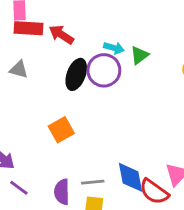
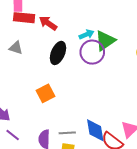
cyan arrow: (114, 48) -> (86, 34), turned -40
green triangle: (139, 55) -> (105, 41), size x1.5
purple circle: (104, 70) -> (92, 52), moved

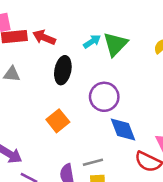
purple circle: (92, 52) -> (104, 97), moved
blue diamond: (95, 130) -> (123, 130), moved

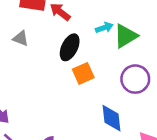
purple circle: (104, 97) -> (135, 79), moved
orange square: (58, 121) -> (83, 73), moved

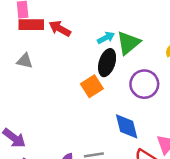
black ellipse: (70, 47) -> (107, 63), moved

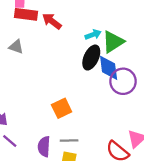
orange square: (92, 86) -> (62, 108), moved
blue diamond: (127, 126) -> (109, 68), moved

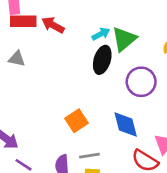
blue diamond: (109, 68) -> (126, 125), moved

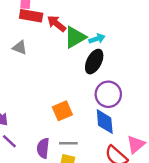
green triangle: (124, 39) -> (75, 37), moved
purple circle: (141, 82) -> (108, 94), moved

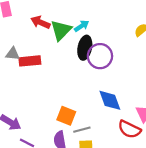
red rectangle: (31, 16) -> (30, 61), moved
purple circle: (108, 94) -> (100, 56), moved
orange square: (62, 111) -> (66, 116), moved, turned -30

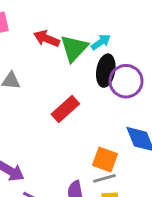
red rectangle: (30, 61) -> (65, 109), moved, turned -35
orange square: (66, 116) -> (105, 159), moved

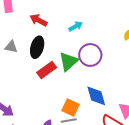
green triangle: (74, 48) -> (68, 61), moved
black ellipse: (106, 71) -> (37, 47), moved

